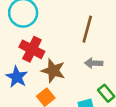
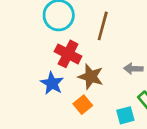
brown line: (87, 29) -> (103, 26), moved

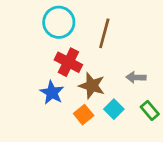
cyan square: (125, 115) -> (114, 109), moved, turned -30

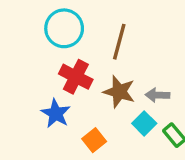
brown star: (92, 86) -> (119, 92), moved
cyan square: (114, 109) -> (144, 123), moved

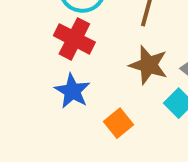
red cross: (76, 77) -> (74, 39), moved

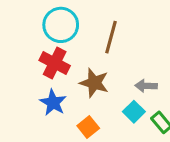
brown star: (149, 65) -> (94, 83), moved

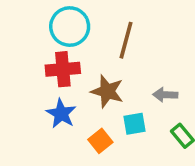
red cross: (55, 63) -> (63, 69), turned -32
cyan square: (134, 112) -> (135, 124), moved, turned 35

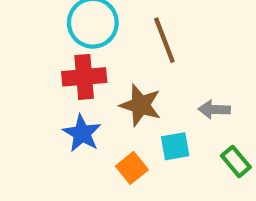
brown line: (126, 40) -> (164, 40), turned -36

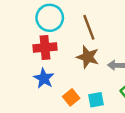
brown star: (141, 105) -> (88, 57), moved
cyan square: (175, 146) -> (96, 100), moved

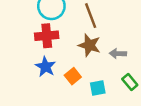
orange square: (71, 97) -> (73, 76), moved

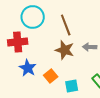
red cross: (47, 36) -> (18, 42), moved
gray arrow: (118, 54) -> (90, 47), moved

